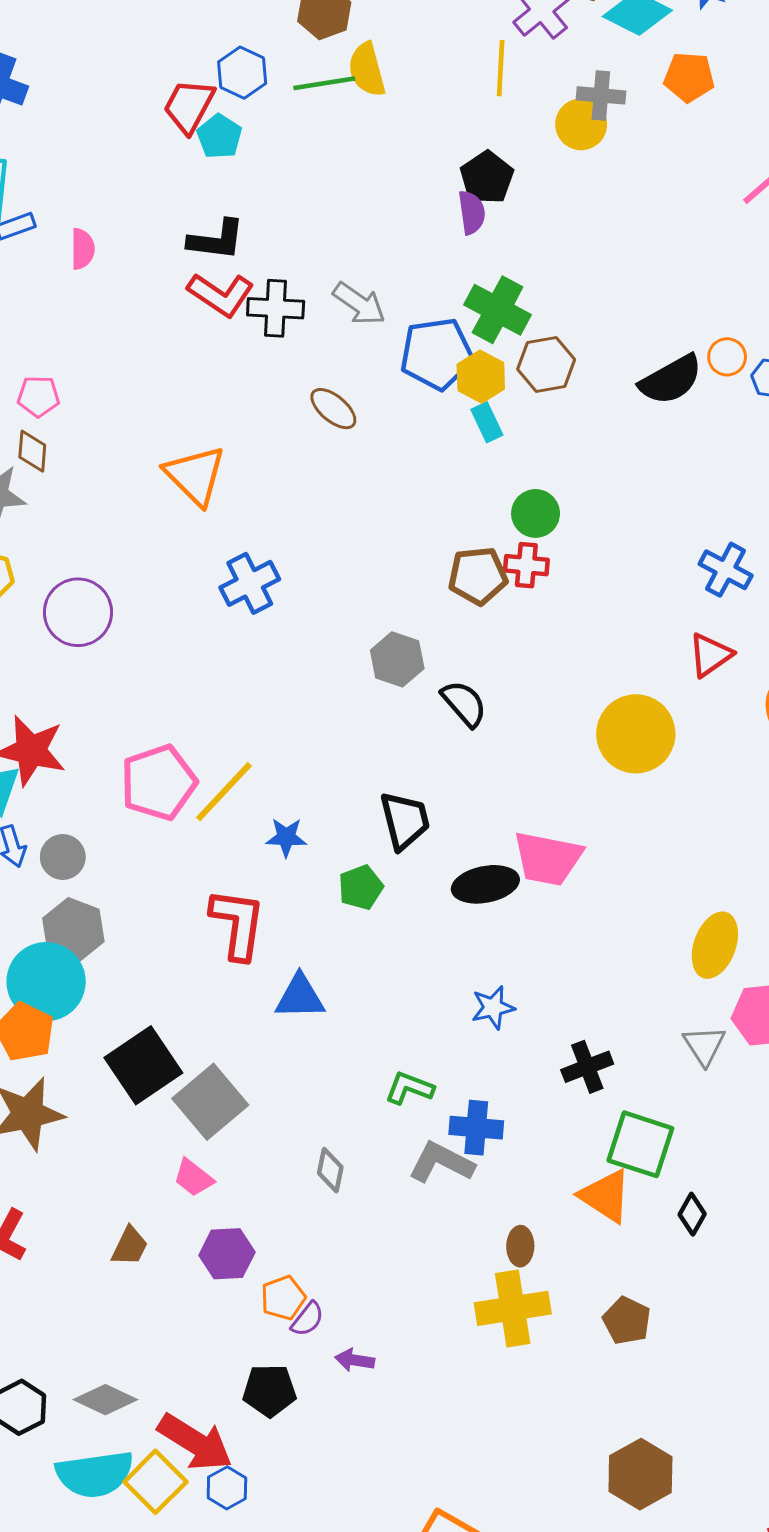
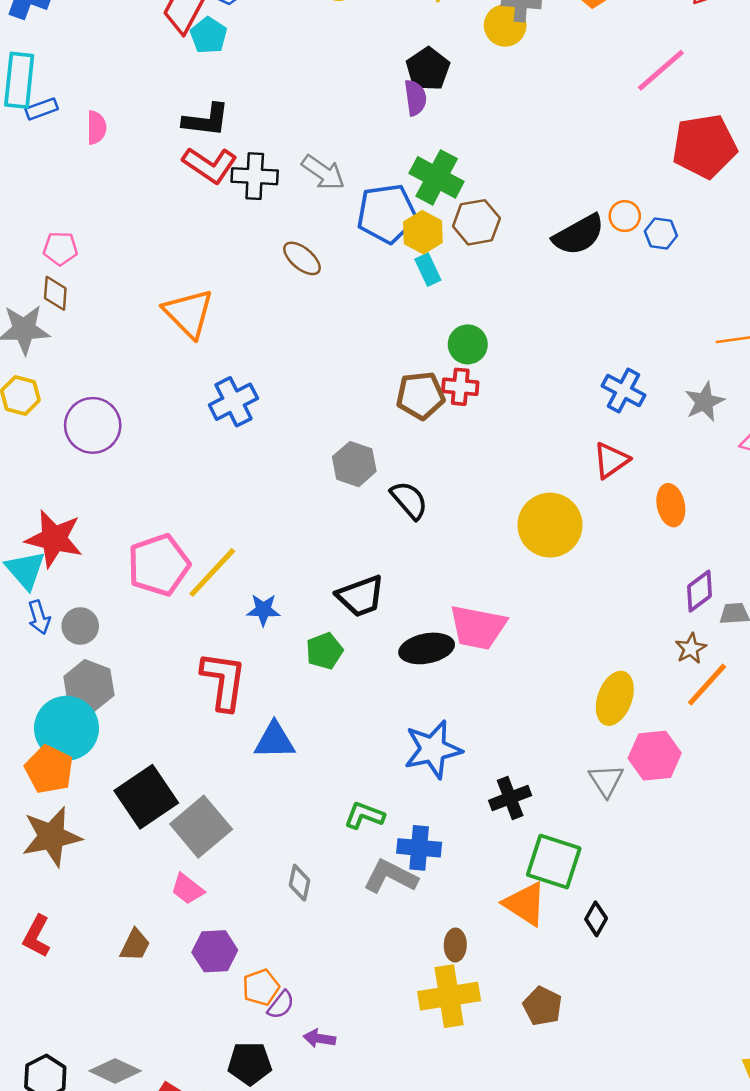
black trapezoid: (405, 821) -> (361, 596), turned 84
blue star: (493, 1007) -> (433, 749), size x1.6

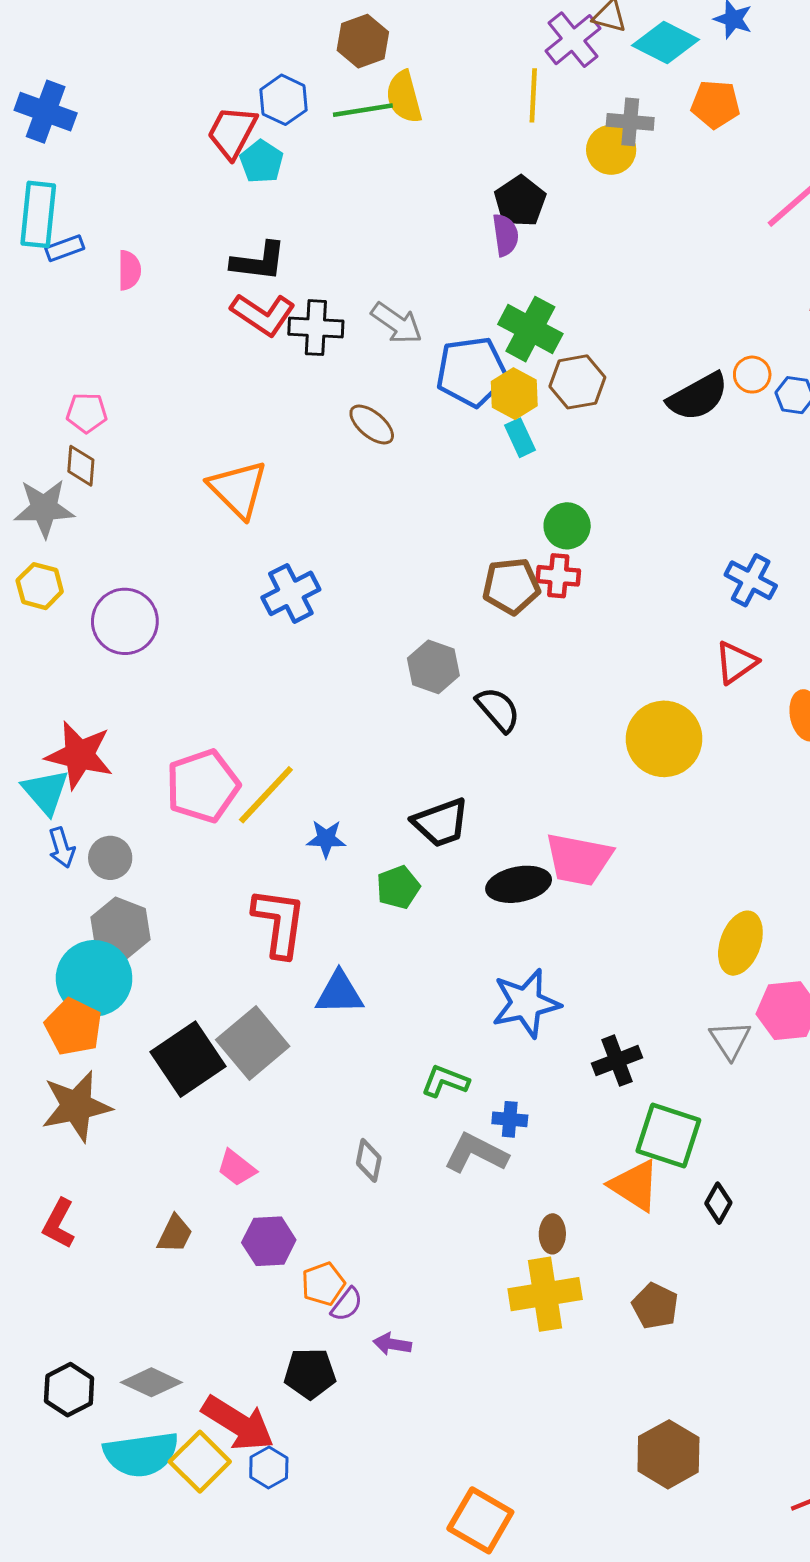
gray square: (201, 827) -> (253, 1043), moved
blue cross: (419, 848) -> (510, 1119), size x0.7

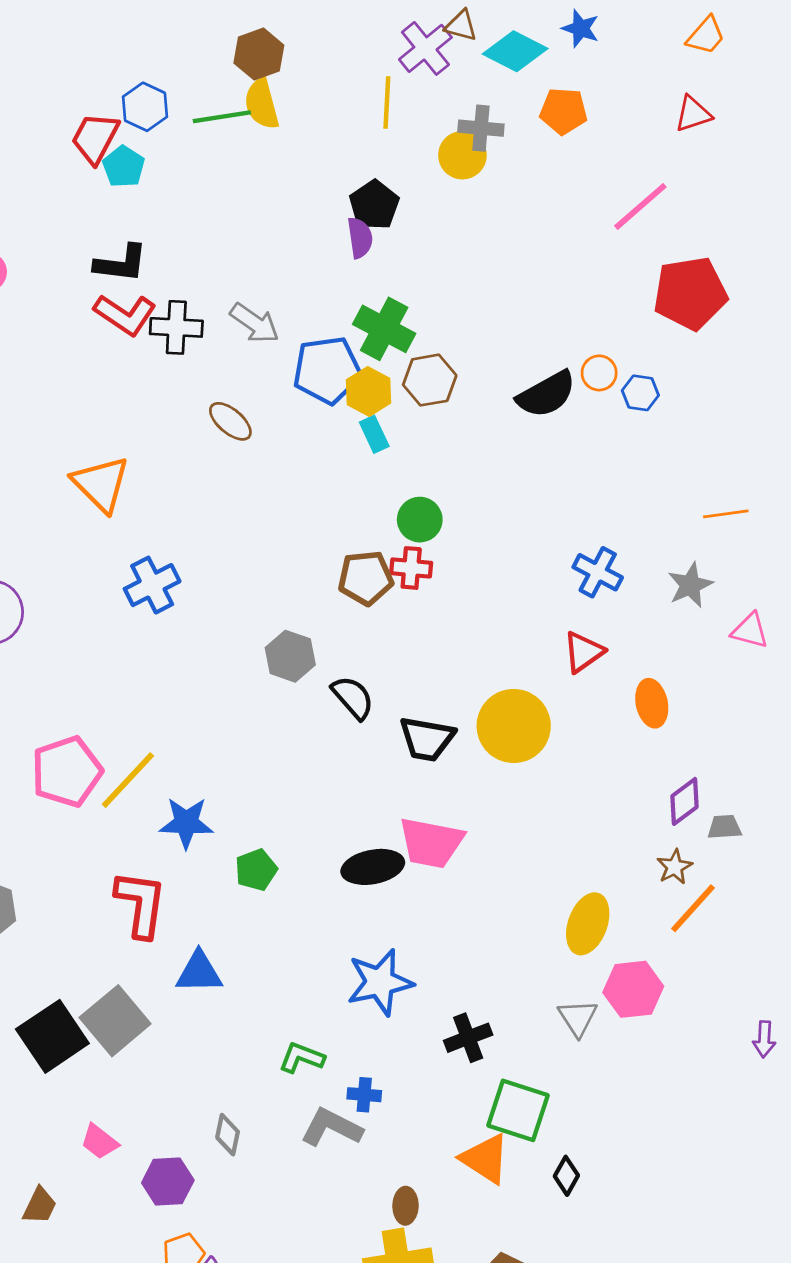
brown hexagon: (363, 41) -> (259, 54), moved
black trapezoid: (441, 823) -> (427, 739), moved, turned 30
blue star: (326, 839) -> (186, 823), size x1.4
purple hexagon: (269, 1241) -> (168, 1182), moved

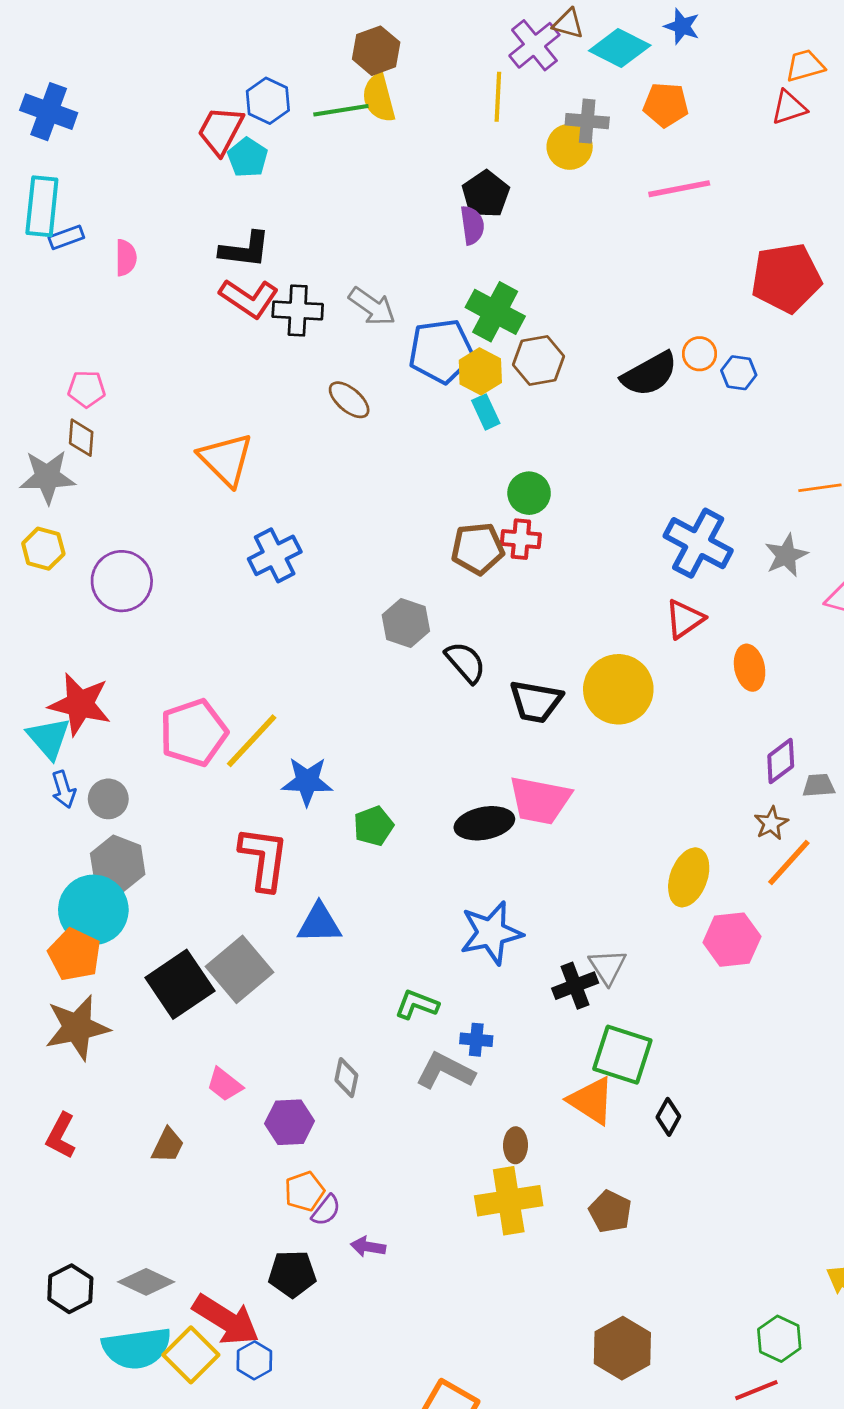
orange trapezoid: (706, 36) -> (805, 66), moved, turned -147
pink line: (640, 206) -> (679, 189), moved, turned 30
blue cross: (598, 572) -> (698, 543), size x1.4
gray triangle: (578, 1018) -> (607, 967), moved

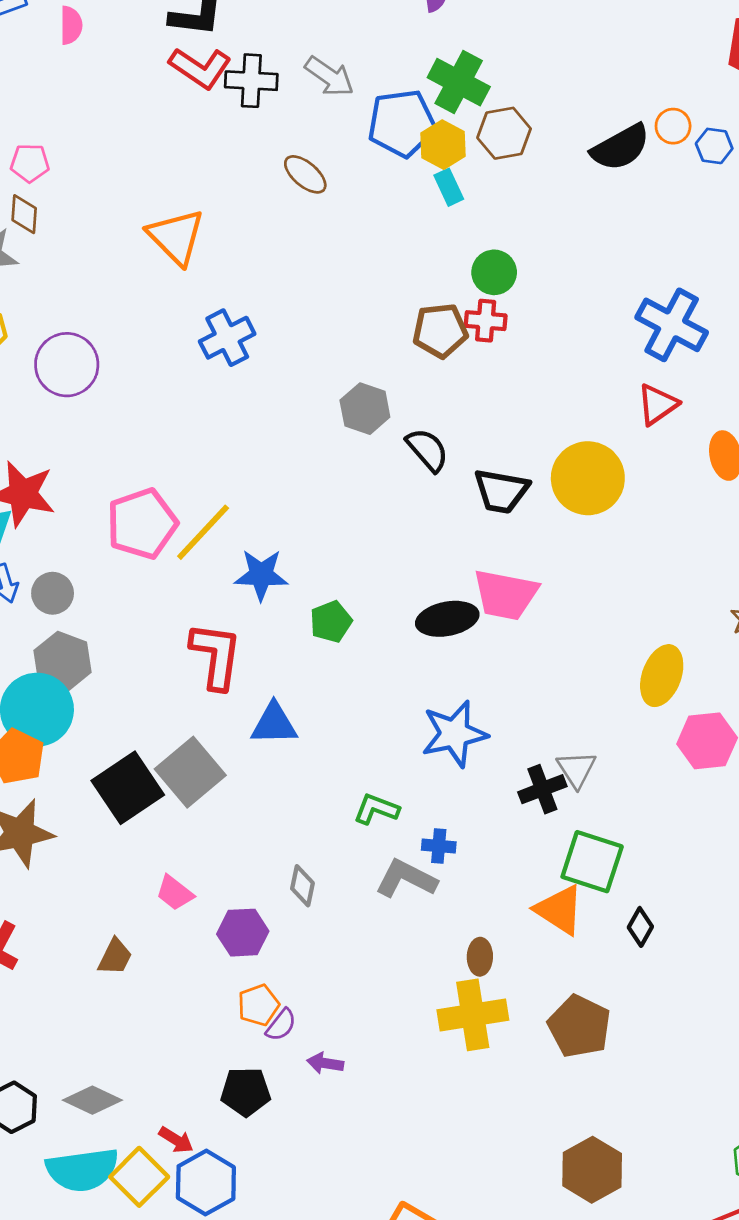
brown pentagon: (610, 1212) -> (579, 1026), size x1.4
red arrow: (226, 1320) -> (176, 1140), size x0.5
blue hexagon: (254, 1360) -> (206, 1183), size x1.6

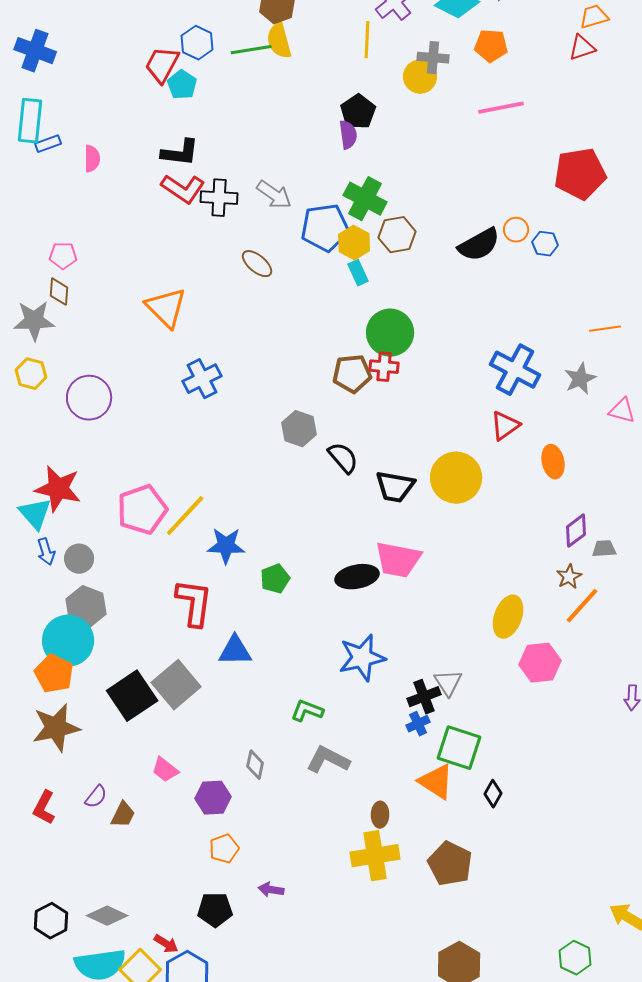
green circle: (494, 272) -> (390, 333), size x1.5
blue cross: (439, 846) -> (418, 724), moved, turned -30
purple semicircle: (281, 1025) -> (96, 797), moved

